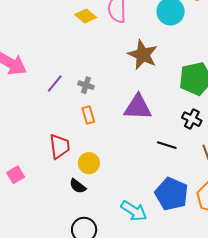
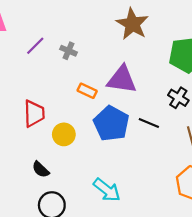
orange rectangle: (88, 115) -> (87, 91), moved, turned -54
black semicircle: (78, 186) -> (41, 169), moved
blue pentagon: (172, 194) -> (111, 123), moved

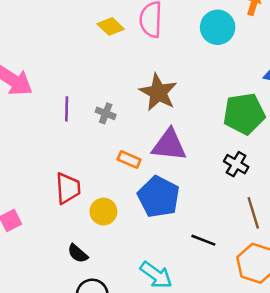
brown star: (132, 24) -> (158, 92), moved
purple line: (35, 46) -> (67, 109), turned -42
black line: (149, 123) -> (203, 240), moved

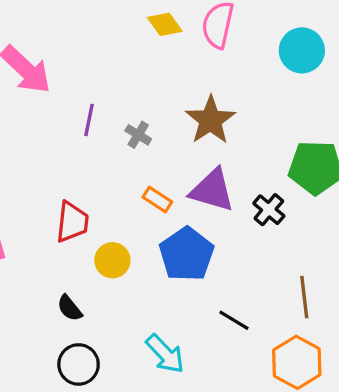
black cross: (236, 164) -> (269, 210), moved

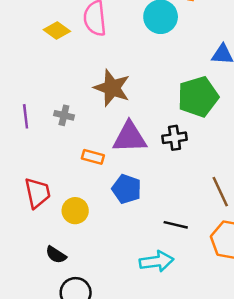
black cross: (269, 210) -> (175, 138), turned -30
blue pentagon: (187, 254) -> (127, 189), size x0.7
cyan arrow: (165, 354) -> (157, 261), moved, turned -36

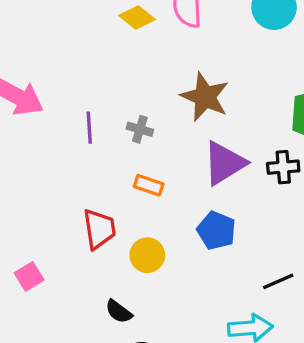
purple triangle: (130, 137) -> (224, 163), turned -33
orange rectangle: (93, 157) -> (149, 185), moved
black line: (176, 225) -> (278, 281), turned -40

